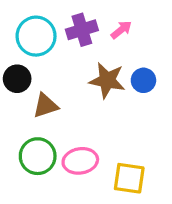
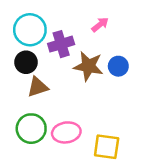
purple cross: (82, 30) -> (61, 44), moved
black circle: (17, 79) -> (26, 62), moved

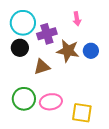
pink arrow: (100, 25) -> (77, 19), turned 120
brown triangle: (38, 87) -> (42, 67), moved

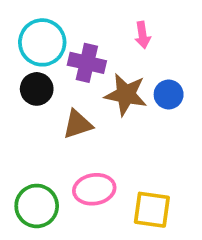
purple cross: (47, 34) -> (87, 63), turned 30
green circle: (24, 99) -> (37, 206), moved

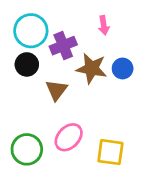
purple cross: (87, 63) -> (63, 46), turned -35
brown triangle: (78, 124) -> (56, 90), turned -35
pink ellipse: (94, 189) -> (69, 137), turned -36

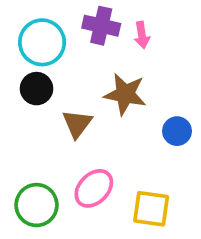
purple cross: (63, 46) -> (101, 26), moved, turned 35
blue circle: (123, 68) -> (177, 131), moved

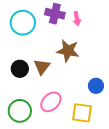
black circle: (36, 89) -> (20, 69), moved
blue circle: (177, 131) -> (96, 86), moved

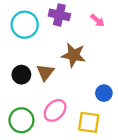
pink arrow: (77, 19) -> (97, 20), moved, turned -40

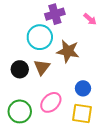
purple cross: (59, 15) -> (55, 14), turned -30
cyan circle: (25, 25) -> (40, 37), moved
blue circle: (104, 93) -> (83, 88), moved

